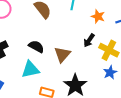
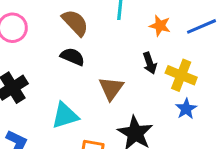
black arrow: (89, 40) -> (150, 63), turned -48
black semicircle: (36, 46) -> (72, 57), moved

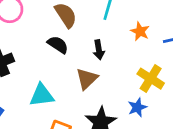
black arrow: (150, 63) -> (99, 50), moved
blue star: (186, 109) -> (137, 107), moved

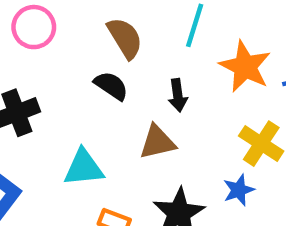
orange star: (140, 31) -> (245, 67), size x1.6
brown triangle: (87, 79) -> (157, 142), turned 30

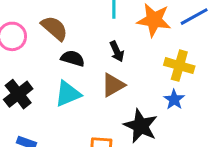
brown semicircle: (125, 38) -> (54, 28), moved
cyan triangle: (84, 168) -> (68, 94), moved

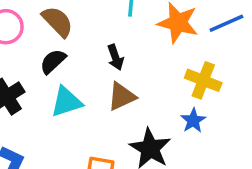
black arrow: (117, 51) -> (115, 57), moved
black semicircle: (73, 58) -> (53, 61), moved, turned -65

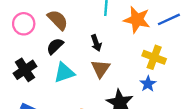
brown triangle: (122, 96) -> (101, 69), turned -30

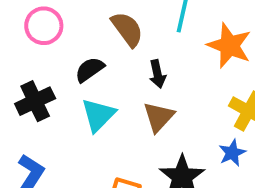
brown semicircle: (58, 20) -> (127, 29), moved
cyan triangle: (64, 73) -> (98, 115), turned -35

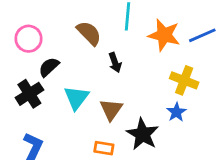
black semicircle: (90, 70) -> (49, 67), moved
brown triangle: (159, 117) -> (111, 109), moved

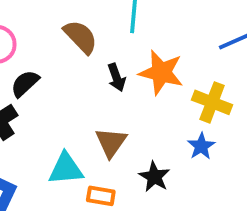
orange star: (164, 35) -> (161, 73), moved
cyan triangle: (76, 98) -> (66, 169), moved, turned 48
black star: (143, 134) -> (154, 177), size x0.7

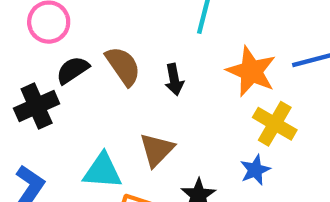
brown semicircle: (81, 37) -> (123, 66), moved
orange star: (161, 73) -> (251, 71), moved

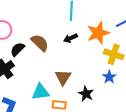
orange star: (251, 71) -> (98, 33), turned -30
black arrow: (174, 80) -> (71, 38), moved, turned 88

